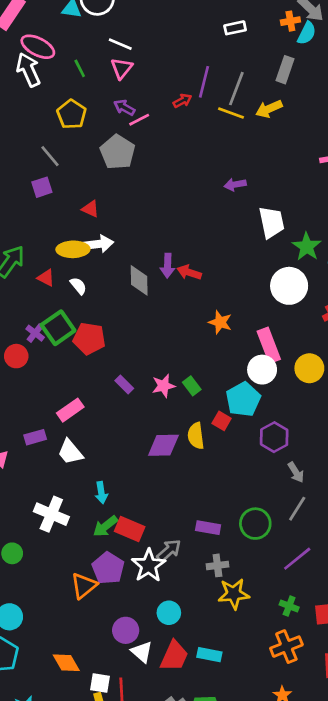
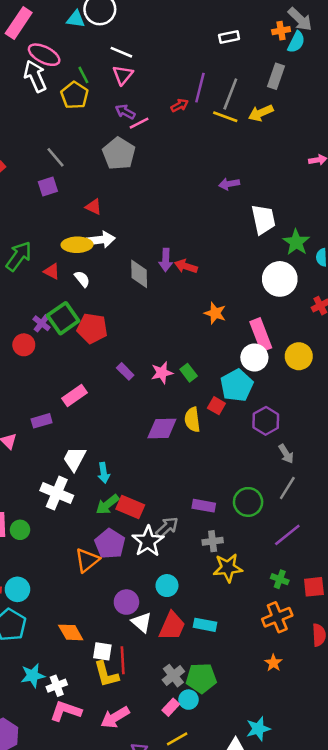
yellow pentagon: (72, 114) -> (74, 95), moved
white trapezoid: (70, 452) -> (74, 459), moved, turned 68

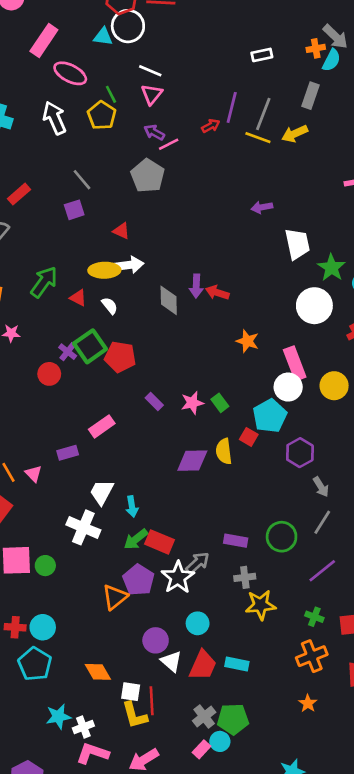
white arrow: (35, 76) -> (54, 118), moved

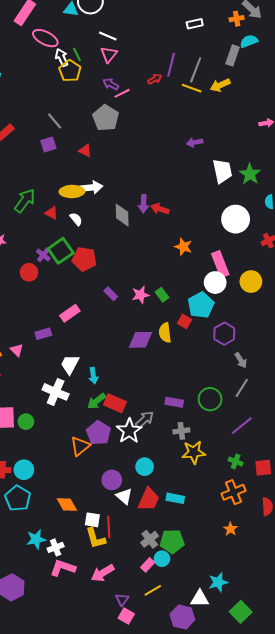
cyan semicircle: (331, 60) -> (249, 41), moved, turned -138
white arrow: (54, 118) -> (62, 58), moved, size x0.7
red triangle: (121, 231) -> (85, 151), moved
green star: (331, 268) -> (250, 174), moved

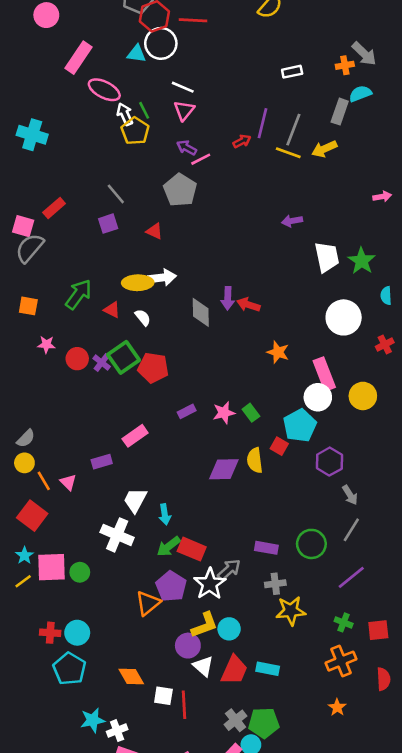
red circle: (29, 272) -> (77, 359), moved
purple rectangle: (111, 294) -> (187, 411), turned -72
yellow L-shape: (95, 538) -> (205, 625), moved, turned -95

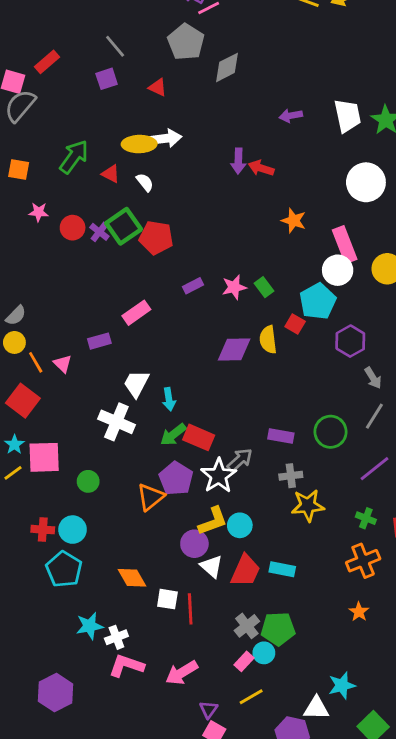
purple arrow: (292, 221) -> (291, 116), moved
gray diamond: (201, 312) -> (227, 67), moved, turned 64
green circle: (80, 572) -> (88, 481), moved

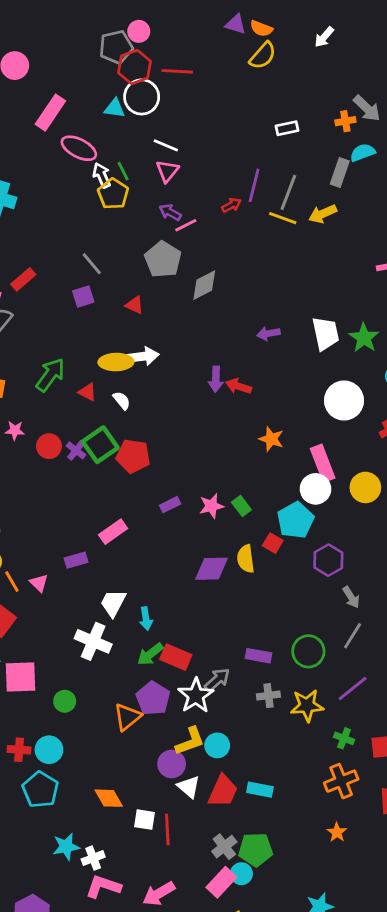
yellow star: (308, 505) -> (307, 706), moved
pink rectangle: (244, 661) -> (221, 882), size x1.5

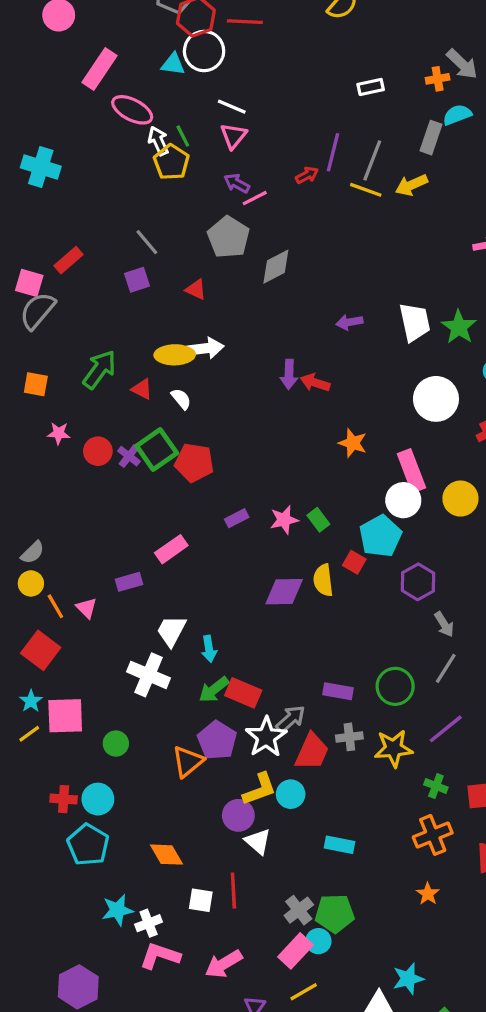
red trapezoid: (223, 791) -> (312, 752), moved
white square: (144, 820) -> (201, 900), moved

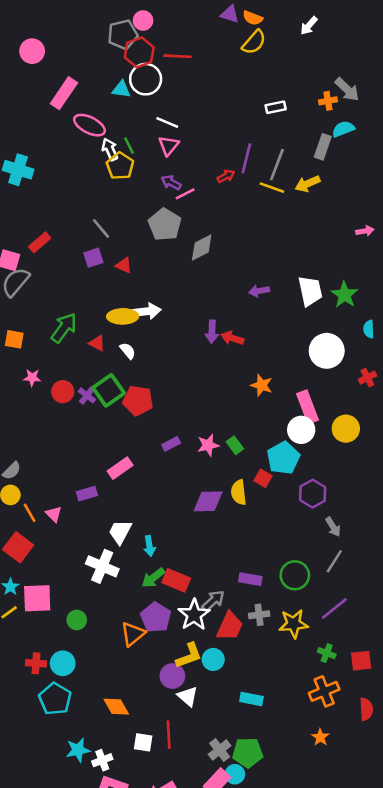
red triangle: (196, 289) -> (124, 265), moved

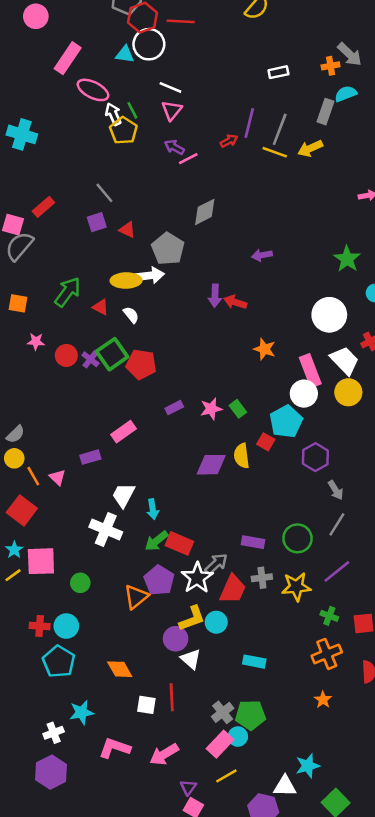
gray pentagon: (165, 225) -> (168, 249), moved
white trapezoid: (310, 291) -> (345, 361), moved, turned -32
white cross: (102, 760) -> (54, 733), moved

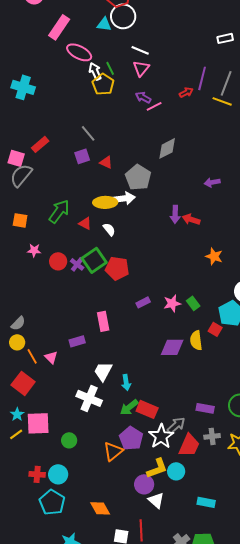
pink rectangle: (123, 432) -> (103, 321), turned -66

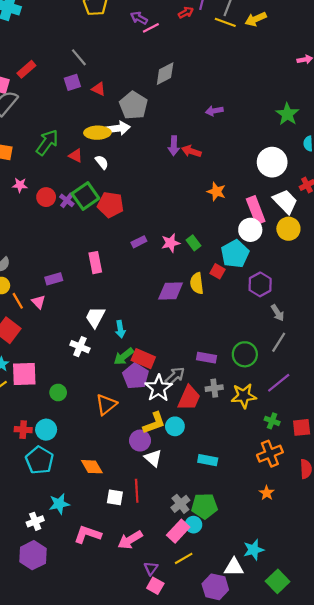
purple rectangle: (77, 341) -> (54, 279), moved
white cross: (89, 398) -> (80, 347), size x0.7
purple pentagon: (131, 438) -> (136, 376), moved

